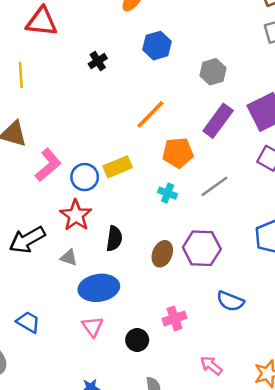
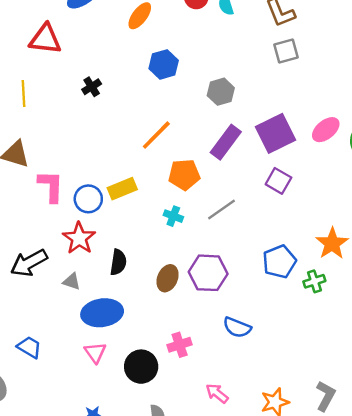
black cross: (98, 61) -> (92, 87), moved
pink L-shape: (48, 165) -> (51, 186), turned -48
black circle: (137, 340) -> (141, 367), size x1.4

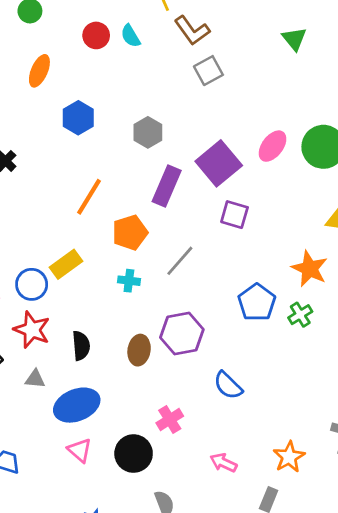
blue semicircle: (237, 327) -> (228, 385), turned 36

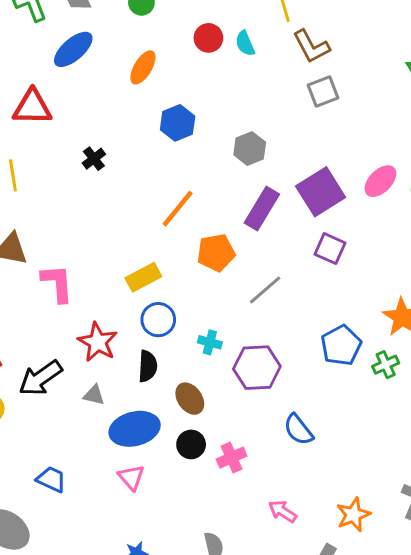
cyan cross: (129, 281) -> (210, 342), moved
blue circle: (32, 284) -> (158, 320), moved
brown ellipse: (139, 350) -> (190, 399), moved, turned -52
black circle: (134, 454) -> (191, 444), moved, size x0.7

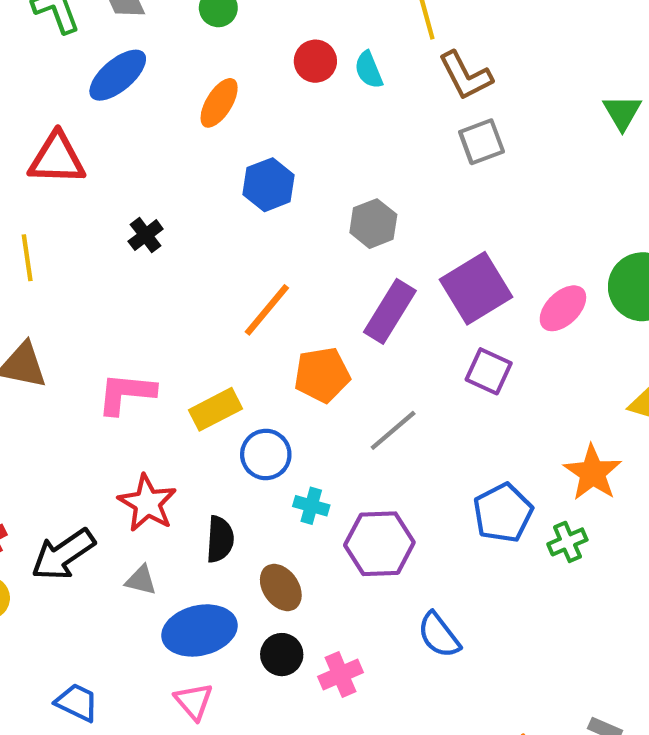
pink ellipse: (380, 181) -> (563, 308), moved
pink L-shape: (57, 283) -> (126, 393), moved, turned -81
blue circle: (158, 320) -> (266, 454), moved

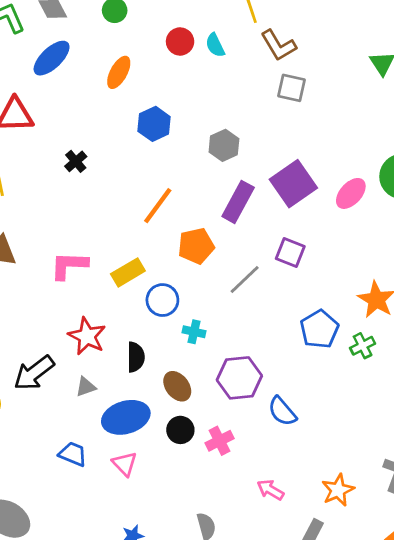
gray square: (482, 142) -> (291, 88), turned 36
purple square: (489, 371) -> (290, 252), moved
purple hexagon: (379, 544) -> (239, 378), moved
gray triangle: (141, 580) -> (86, 387), turned -30
blue trapezoid: (77, 702) -> (73, 454), moved

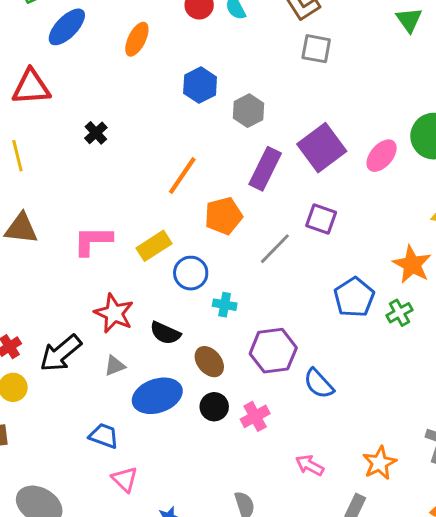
blue hexagon: (154, 124) -> (200, 85), moved
black semicircle: (136, 357) -> (165, 333), turned 116
pink triangle: (125, 464) -> (125, 479), moved

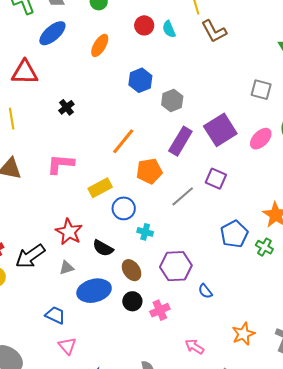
gray square: (316, 49) -> (261, 90), moved
pink L-shape: (93, 241) -> (61, 164), moved
green cross: (399, 313) -> (264, 247), turned -36
blue semicircle: (319, 384) -> (205, 291), size x0.7
orange star: (379, 463) -> (243, 334), moved

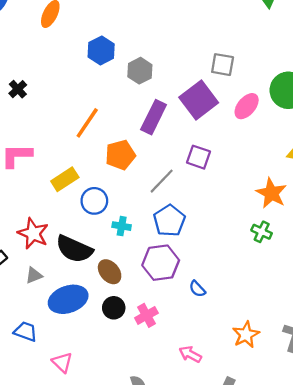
gray square: (261, 90) -> (223, 65), moved
blue pentagon: (234, 234) -> (169, 221), moved
black semicircle: (103, 248) -> (74, 249), size x1.5
pink triangle: (67, 346) -> (62, 362), moved

